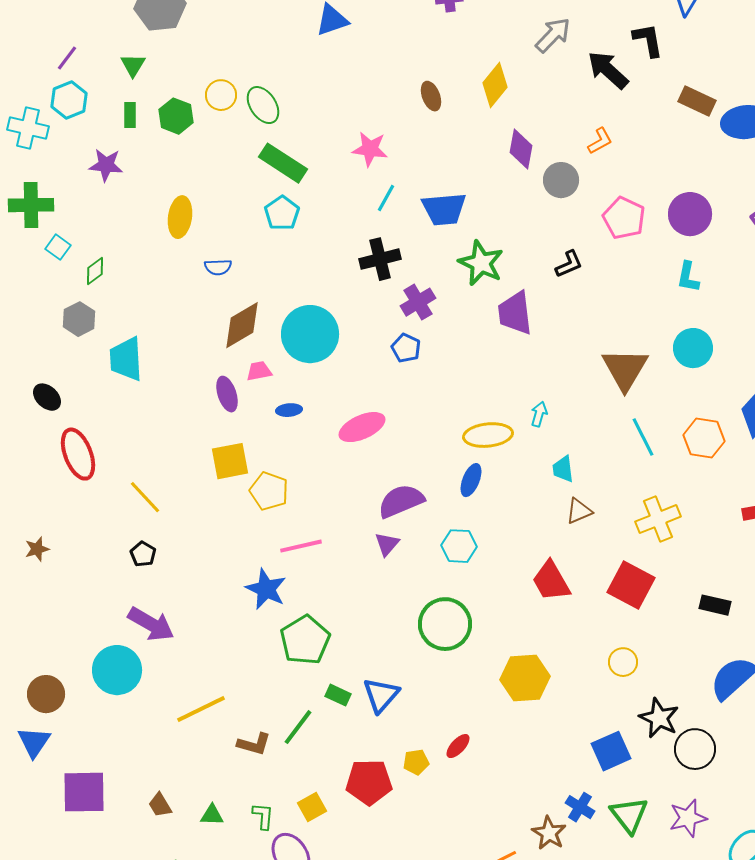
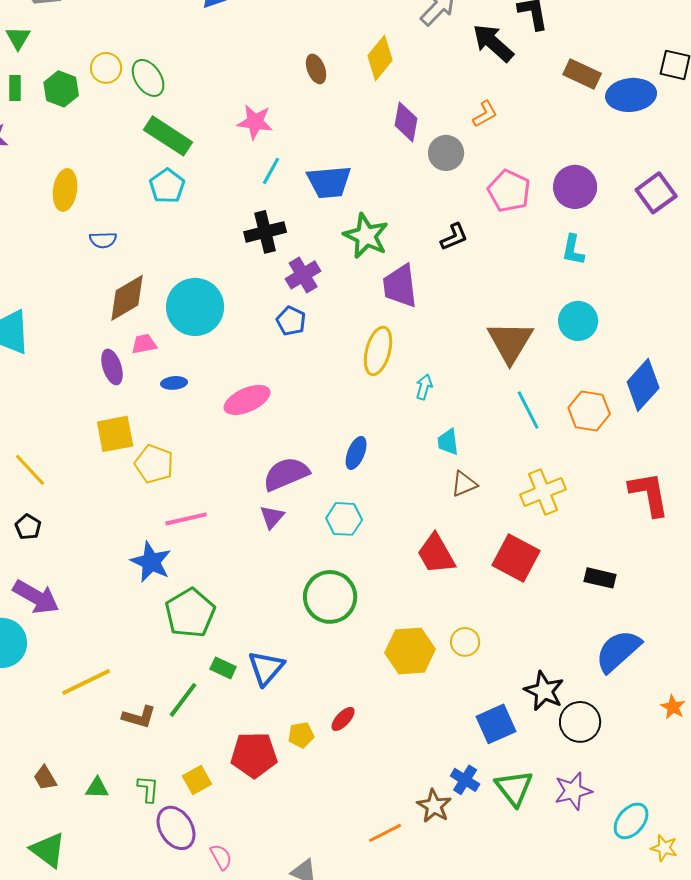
yellow ellipse: (488, 435) -> (378, 351), moved, turned -69
yellow circle: (623, 662) -> (465, 642), moved

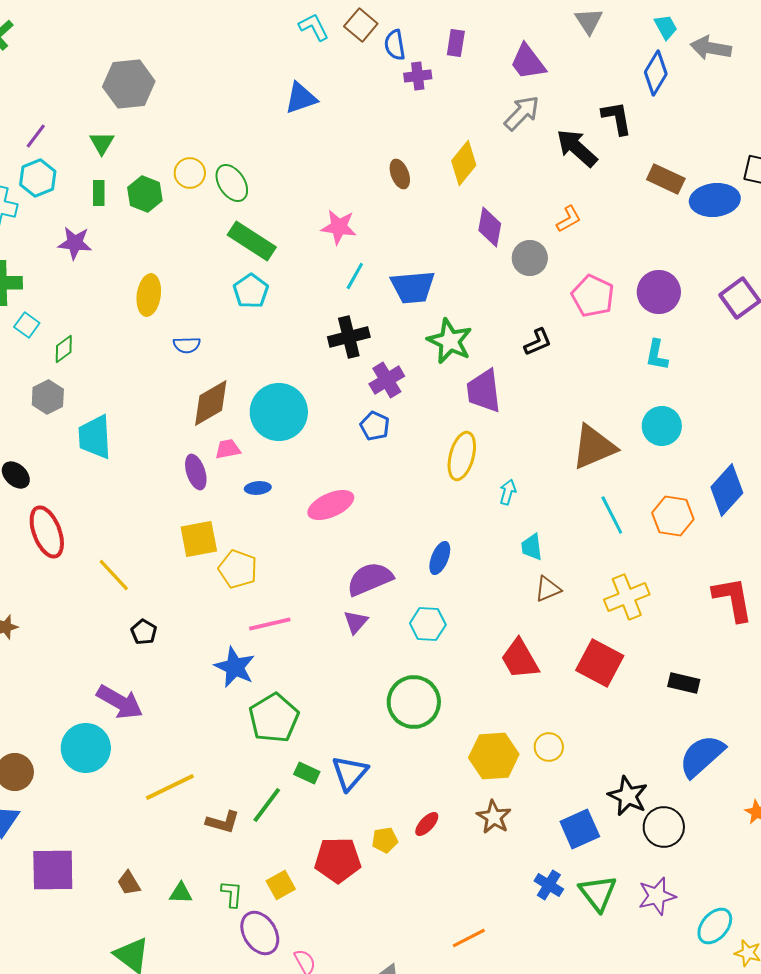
brown triangle: (510, 342) -> (594, 447), turned 36
black pentagon: (28, 527) -> (144, 632), moved
brown star: (434, 806) -> (494, 817), moved

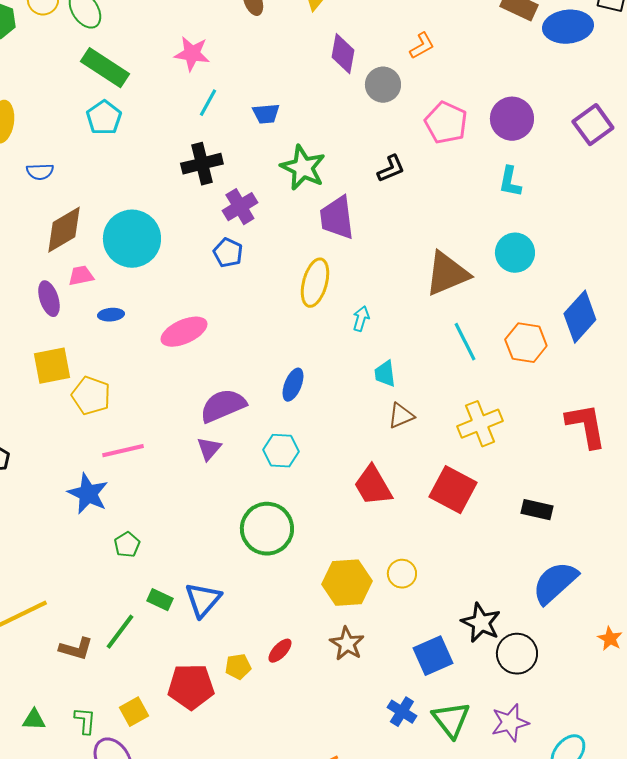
blue trapezoid: (413, 287) -> (266, 114), size x0.6
green pentagon: (274, 718) -> (127, 545), size x0.5

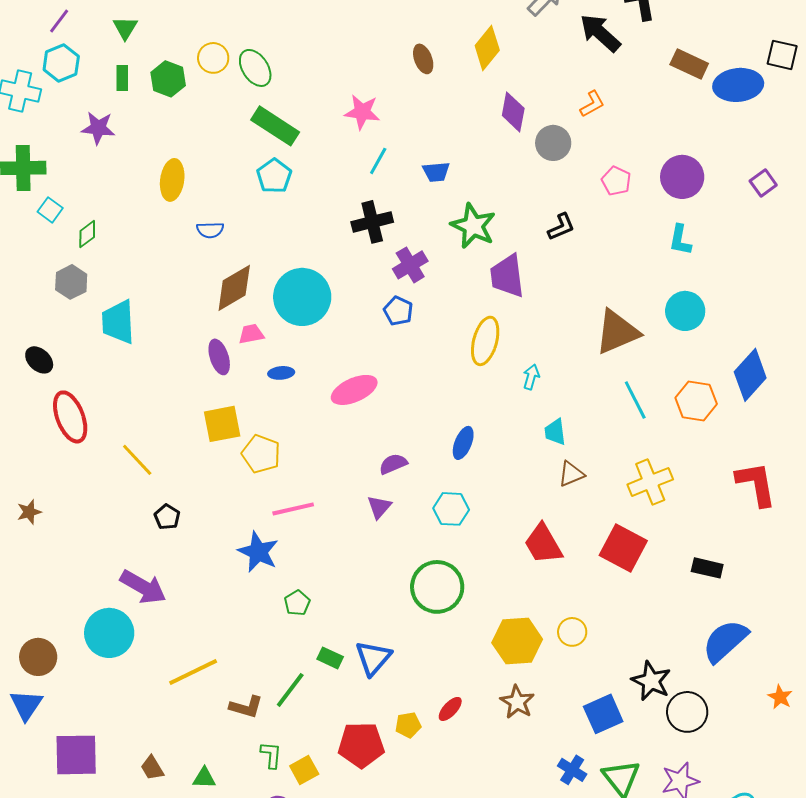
pink pentagon: (446, 123) -> (616, 181), size x0.7
purple square: (593, 125) -> (763, 183), size x0.7
purple semicircle: (223, 406) -> (393, 464), size x0.6
green L-shape: (85, 721) -> (271, 755), moved

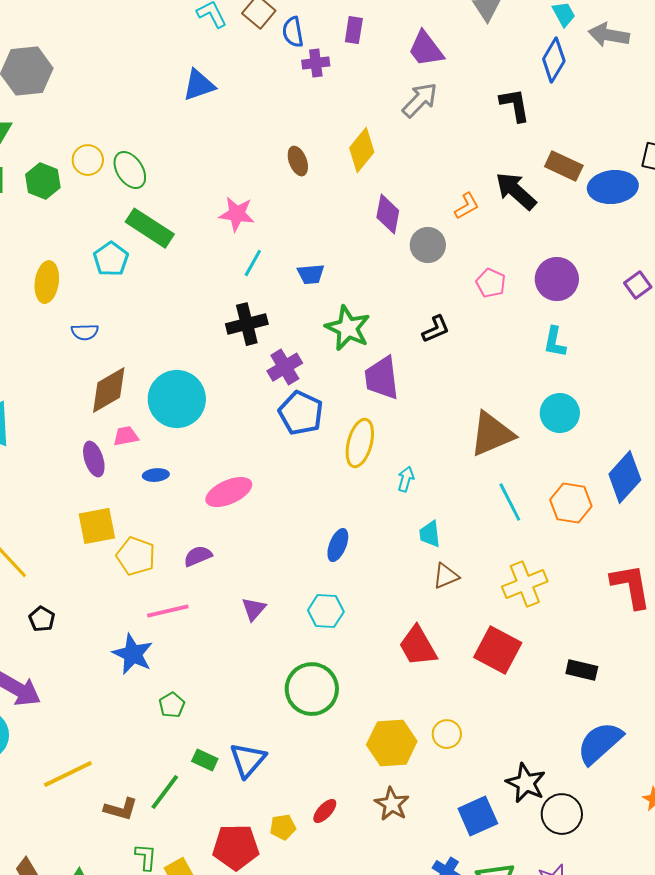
black arrow: (600, 33) -> (516, 191), moved
cyan pentagon: (274, 176) -> (111, 259), moved
blue pentagon: (398, 311) -> (301, 413), moved, size x1.5
purple semicircle: (393, 464) -> (198, 556), moved

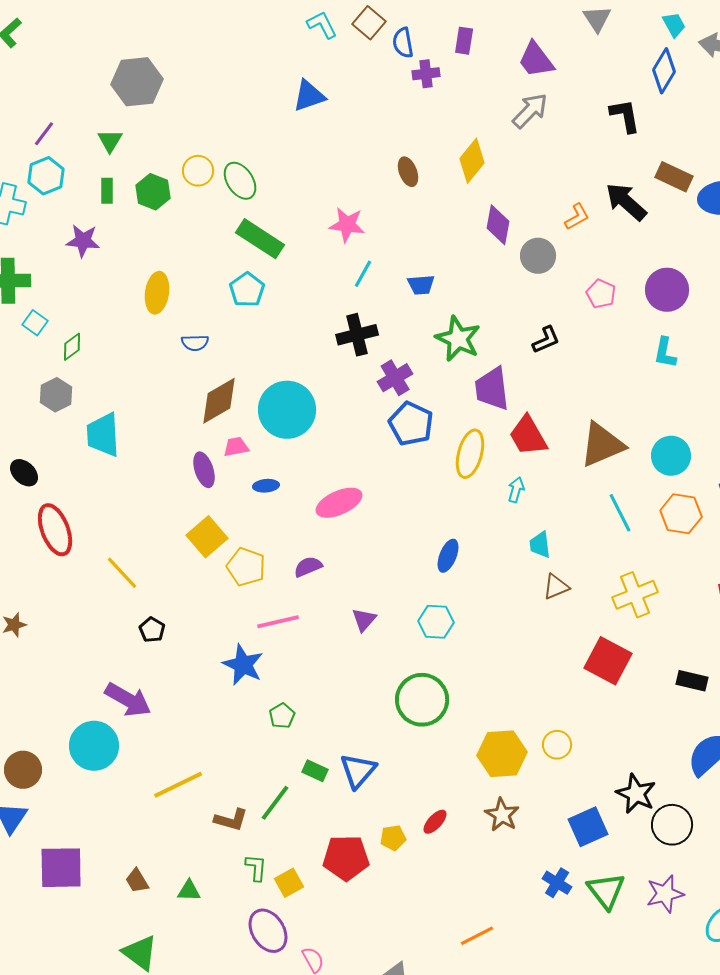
cyan pentagon: (111, 259) -> (247, 290), moved
cyan circle: (560, 413) -> (671, 456), moved
yellow square: (97, 526) -> (207, 537), turned -30
red trapezoid: (418, 646) -> (528, 436), moved

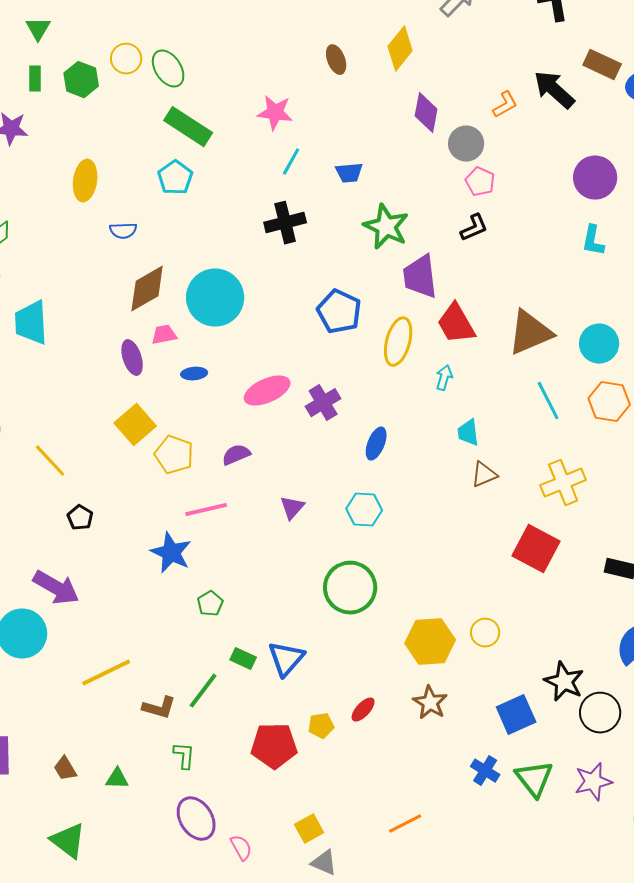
pink pentagon: (601, 294) -> (480, 182), moved
purple cross: (395, 378) -> (323, 403), moved
yellow square: (289, 883) -> (309, 829), moved

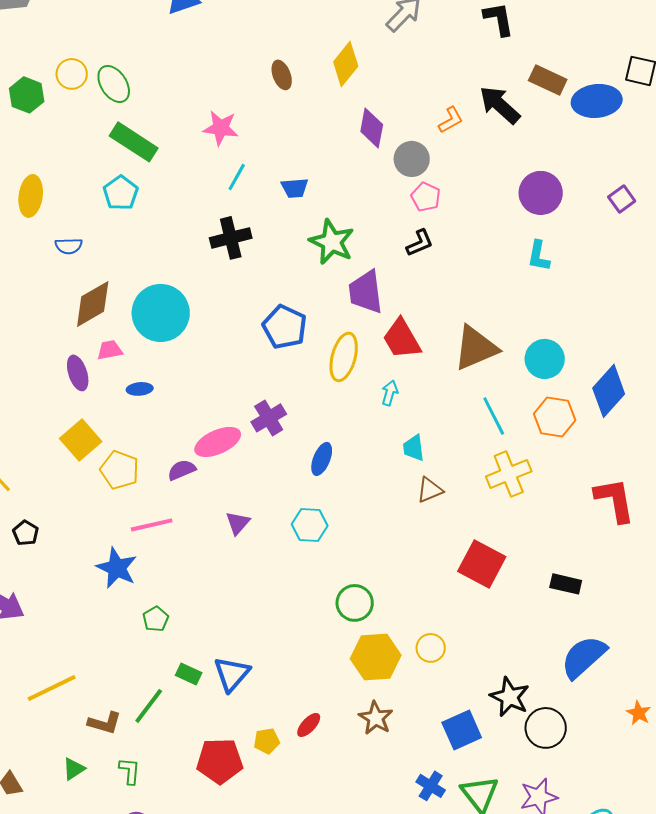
pink ellipse: (267, 391) -> (218, 442), moved
yellow cross: (563, 483) -> (509, 474), moved
green circle: (350, 588) -> (355, 603), moved, size x0.7
green triangle: (117, 779) -> (74, 769), moved, turned -35

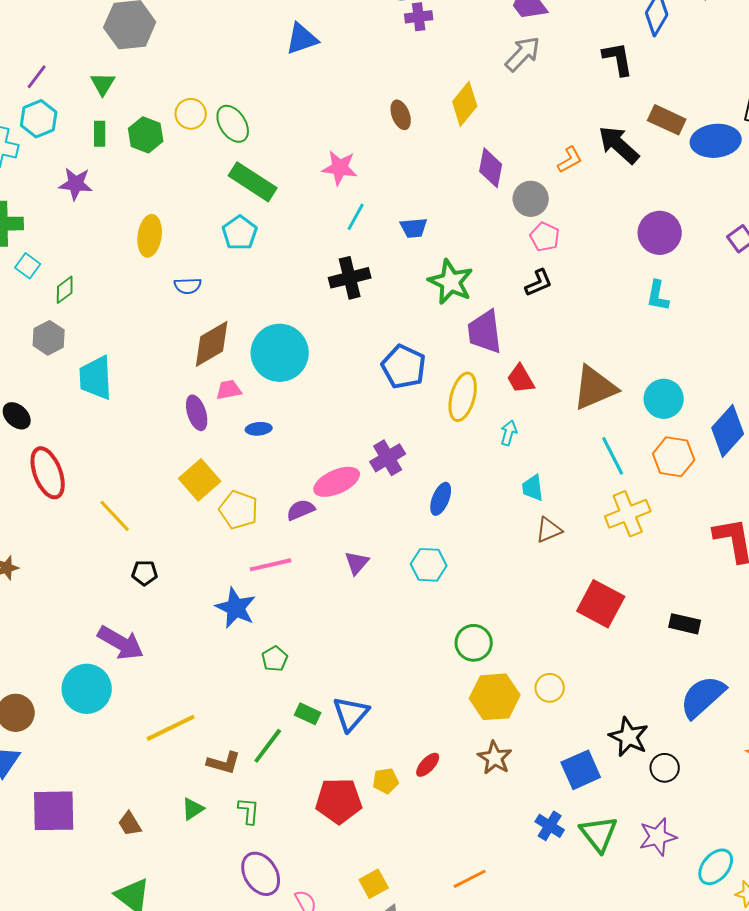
red trapezoid: (402, 339) -> (521, 379), size x0.7
black pentagon: (26, 533) -> (145, 573), turned -30
black circle: (546, 728) -> (665, 768), size x0.7

